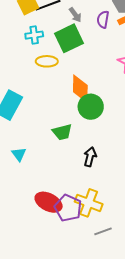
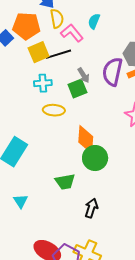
gray arrow: (75, 15) -> (84, 75), moved
purple semicircle: (103, 19) -> (112, 72), size x1.6
green square: (69, 38) -> (77, 88), size x0.7

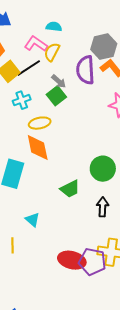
yellow semicircle: (57, 19) -> (52, 52), moved, turned -126
cyan semicircle: (94, 21) -> (54, 27), turned 91
orange diamond: (86, 139) -> (38, 147), moved
green circle: (95, 158) -> (103, 169), moved

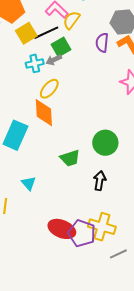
purple semicircle: (85, 70) -> (102, 43), size x0.7
gray arrow: (59, 81) -> (54, 60), moved, turned 105
green square: (56, 96) -> (61, 47), moved
yellow ellipse: (40, 123) -> (49, 89), turned -45

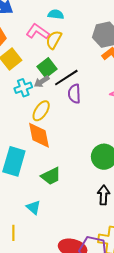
black line: (46, 33) -> (66, 78), moved
purple semicircle: (102, 43) -> (74, 94), moved
green trapezoid: (70, 158) -> (51, 176), moved

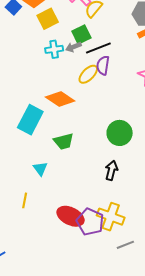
yellow ellipse: (41, 111) -> (88, 74), moved
orange diamond: (39, 135) -> (60, 99), turned -56
yellow line: (13, 233) -> (25, 200), moved

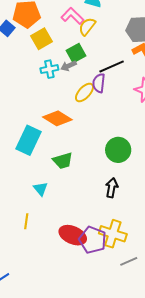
black line: (98, 48) -> (112, 67), moved

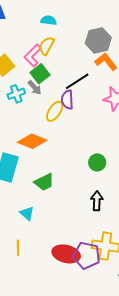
pink L-shape: (73, 16) -> (33, 56), moved, turned -80
gray arrow: (69, 66) -> (35, 88), turned -98
green circle: (118, 150) -> (97, 162), size x0.7

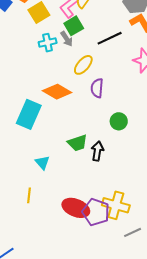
purple semicircle: (67, 100) -> (97, 88), moved
green trapezoid: (44, 182) -> (77, 143), moved
black arrow: (97, 201) -> (97, 151), moved

